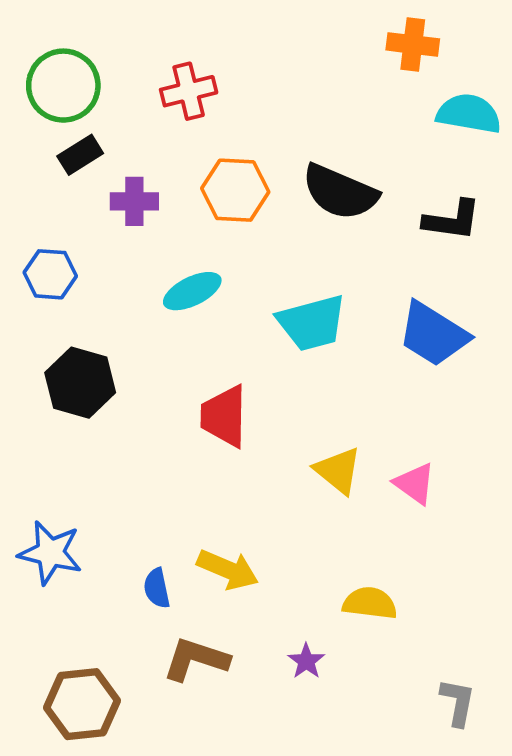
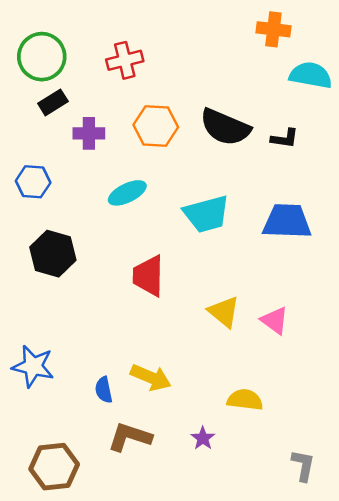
black L-shape: (452, 220) -> (285, 138), moved, size x0.7
blue trapezoid: (433, 334) -> (287, 221), turned 150

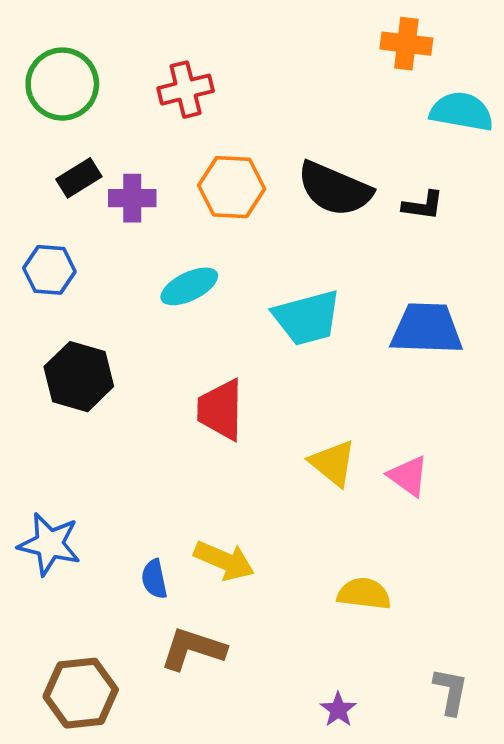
black rectangle: (53, 102) -> (79, 178), moved
purple star: (203, 438) -> (338, 710), moved

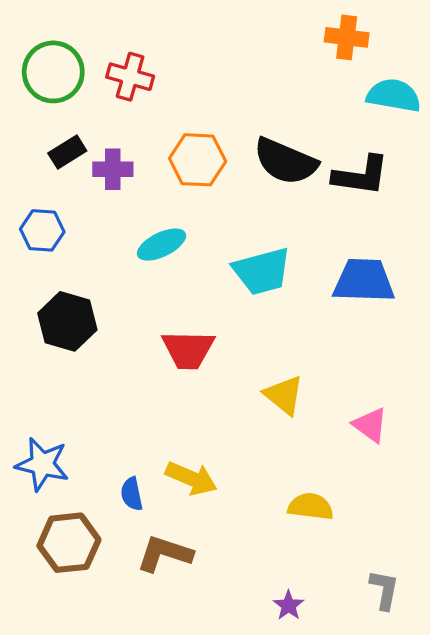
red cross: (186, 90) -> (130, 77), moved, turned 30
black L-shape: (423, 205) -> (361, 176), size x1.6
red trapezoid: (221, 410) -> (188, 350), turned -90
pink triangle: (408, 476) -> (370, 425), moved
brown hexagon: (81, 693) -> (69, 543), moved

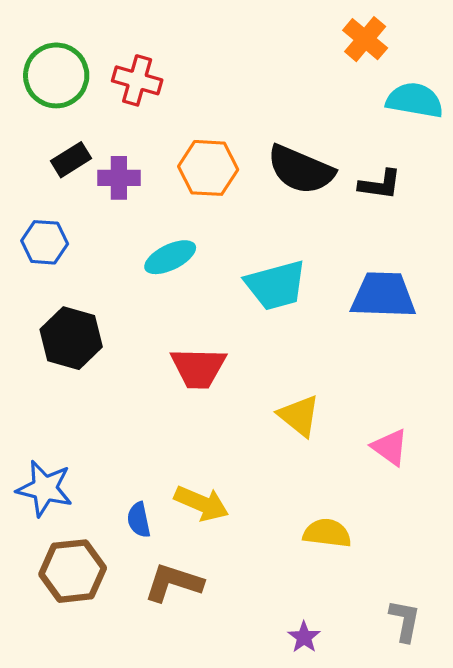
orange cross: (347, 37) -> (365, 39), turned 33
black L-shape: (361, 176) -> (380, 184), size x0.7

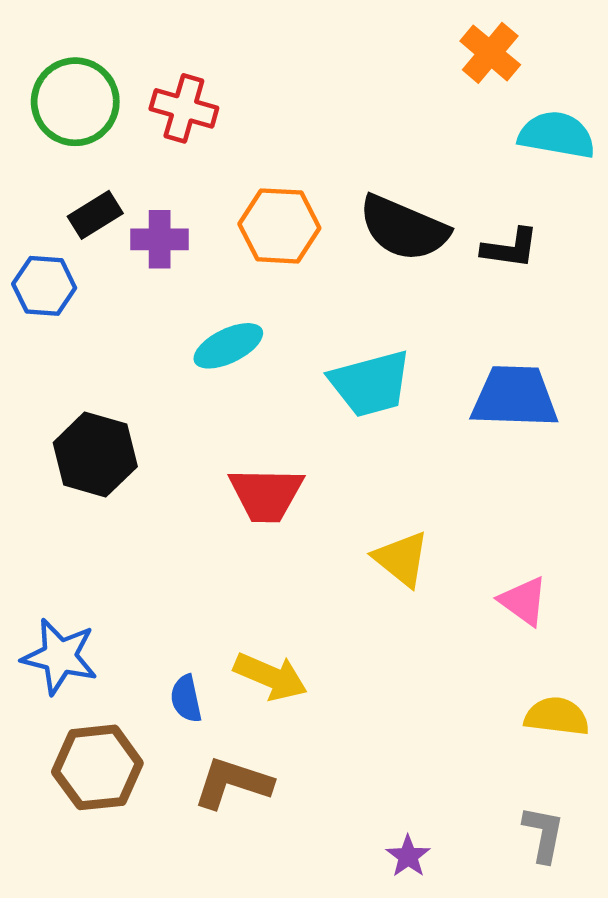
blue hexagon: (45, 242) -> (44, 286), moved
yellow semicircle: (327, 533) -> (557, 716), moved

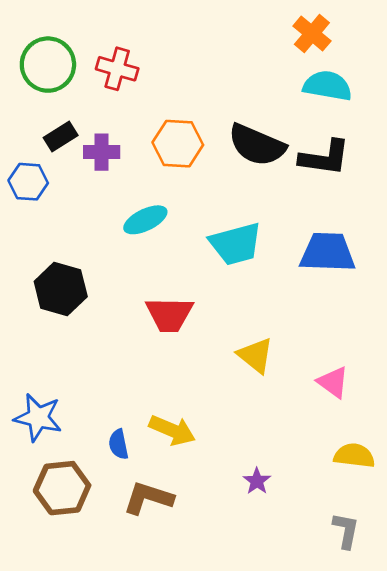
cyan semicircle: (557, 135) -> (327, 86), moved
black L-shape: (510, 248) -> (325, 158), size x1.4
purple star: (408, 856) -> (257, 481), moved

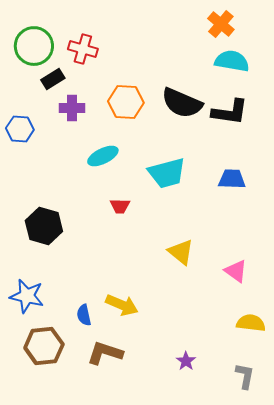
black rectangle: (61, 137) -> (53, 79), moved
blue trapezoid: (327, 252) -> (232, 179), size x0.7
black hexagon: (61, 289) -> (44, 226), moved
red trapezoid: (169, 314) -> (120, 206), moved, size x0.6
purple star: (257, 481) -> (186, 361), moved

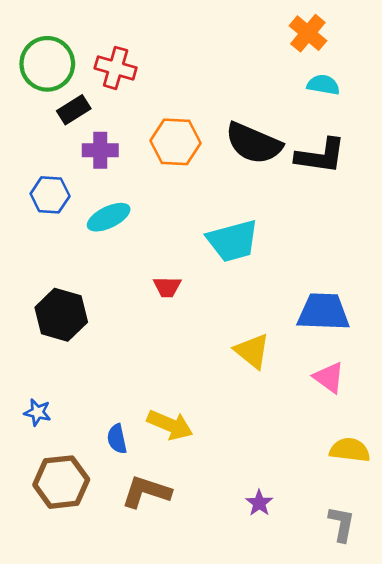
cyan semicircle: (232, 61) -> (323, 85), size x0.7
blue hexagon: (20, 129) -> (50, 195), moved
cyan ellipse: (103, 156) -> (109, 217), moved
blue trapezoid: (232, 179) -> (323, 312), moved, size x1.4
blue star: (27, 296) -> (37, 412), size x0.6

